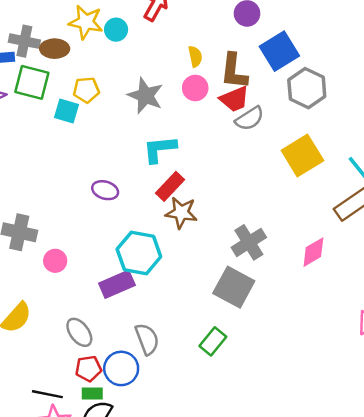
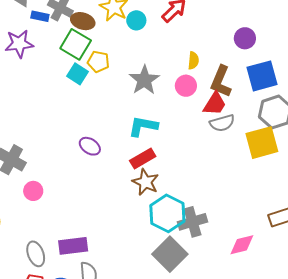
green square: (32, 82) -> (76, 44), moved
red trapezoid: (234, 99) -> (215, 104), turned -52
yellow square: (302, 155) -> (262, 143), moved
cyan hexagon: (139, 253) -> (167, 213), moved
purple rectangle: (117, 284) -> (73, 246), moved

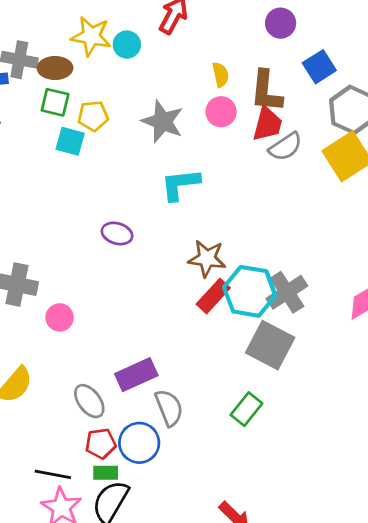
green square: (76, 44) -> (55, 102), size x0.7
blue square: (262, 76) -> (319, 67), size x0.7
red rectangle: (143, 159) -> (213, 296), moved

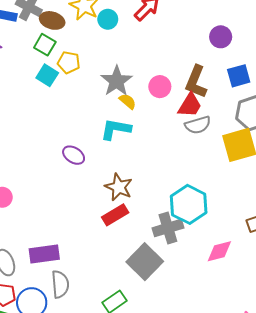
yellow semicircle: (221, 75) -> (128, 101), moved, turned -54
purple ellipse: (117, 233) -> (74, 155), moved
cyan hexagon: (250, 291) -> (189, 204), moved

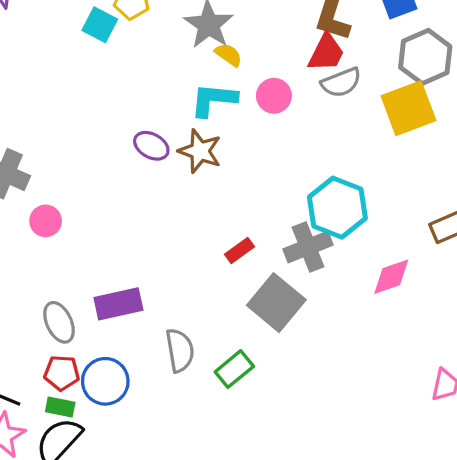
pink circle: (160, 87) -> (274, 96), moved
brown star: (119, 187) -> (200, 151), moved
red rectangle: (115, 215) -> (239, 250), moved, size x0.7
gray semicircle: (60, 284) -> (180, 350), moved

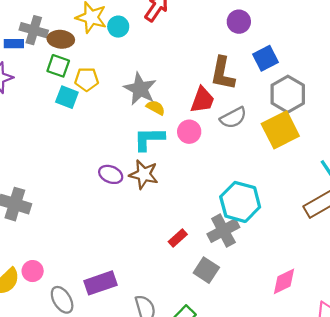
red trapezoid: (326, 53) -> (202, 100), moved
pink circle: (46, 221) -> (33, 271), moved
pink diamond: (391, 277) -> (284, 281), moved
gray square: (276, 303) -> (206, 270), size x0.7

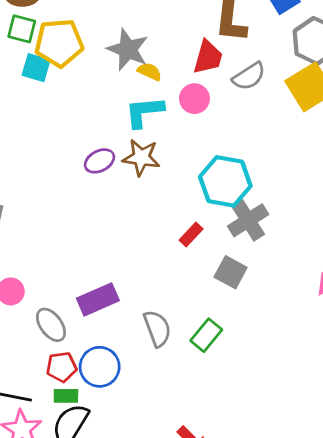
yellow pentagon: (87, 79) -> (59, 43), size x1.6
purple ellipse: (111, 174) -> (100, 161), turned -45
cyan hexagon: (240, 202) -> (225, 181), moved

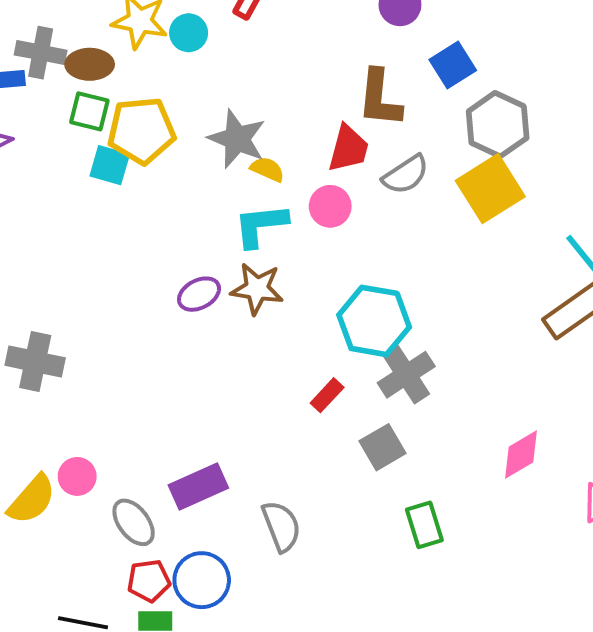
gray square: (231, 272) -> (383, 447), turned 32
green rectangle: (206, 335) -> (424, 525), moved, turned -56

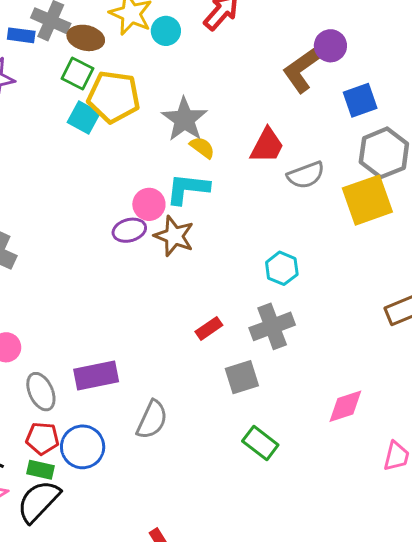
brown L-shape: (380, 98) -> (302, 70), moved, turned 36
pink circle: (330, 206) -> (149, 204), moved
cyan hexagon: (374, 321) -> (282, 268), moved, size x0.6
green rectangle: (424, 525) -> (260, 443), turned -48
gray semicircle: (281, 526) -> (152, 420), turned 33

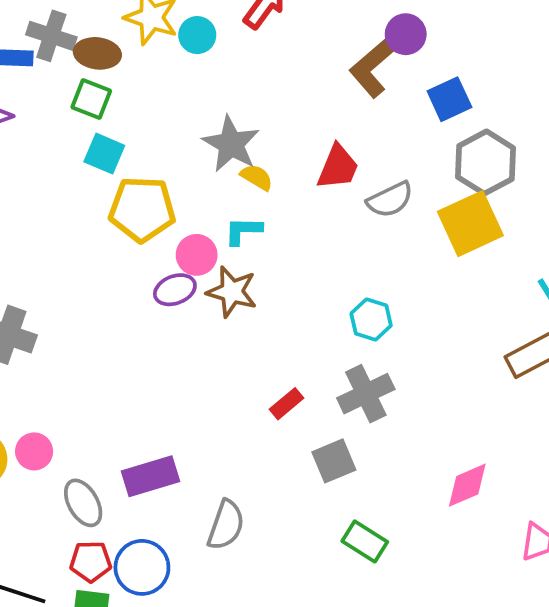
yellow pentagon: (114, 97) -> (142, 209), moved
cyan L-shape: (188, 189) -> (243, 231), size x0.7

